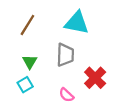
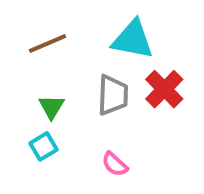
brown line: (27, 25) -> (48, 44), turned 35
red cross: (95, 78) -> (164, 89), moved

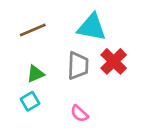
green triangle: (51, 107) -> (35, 74), turned 36

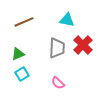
cyan triangle: (92, 27) -> (67, 20), size x0.7
green triangle: (35, 74) -> (18, 54), moved

